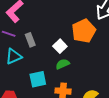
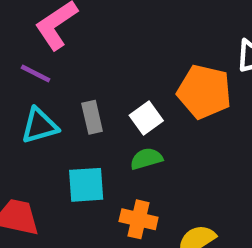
orange pentagon: (84, 31) -> (204, 92), turned 30
gray rectangle: (30, 40) -> (92, 117), moved

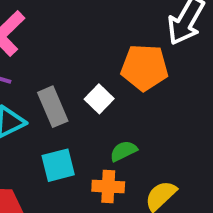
gray rectangle: (92, 117) -> (53, 107), size x1.4
green semicircle: (146, 159) -> (123, 151), moved

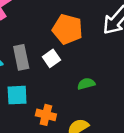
orange pentagon: (144, 67) -> (68, 29), moved
green semicircle: (123, 151) -> (86, 84), moved

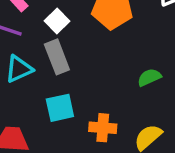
white square: (51, 58) -> (57, 21), moved

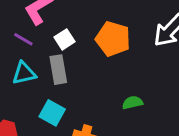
cyan square: (60, 108) -> (52, 113), turned 30

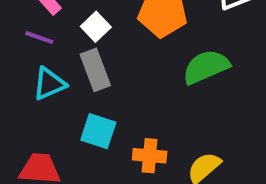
green semicircle: (132, 103) -> (206, 67), moved, size x1.6

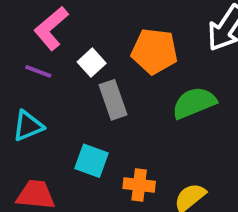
gray rectangle: (95, 70) -> (113, 100), moved
cyan triangle: (49, 84) -> (28, 126), moved

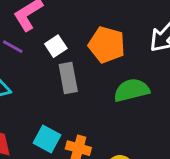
cyan square: (92, 161) -> (47, 139), moved

